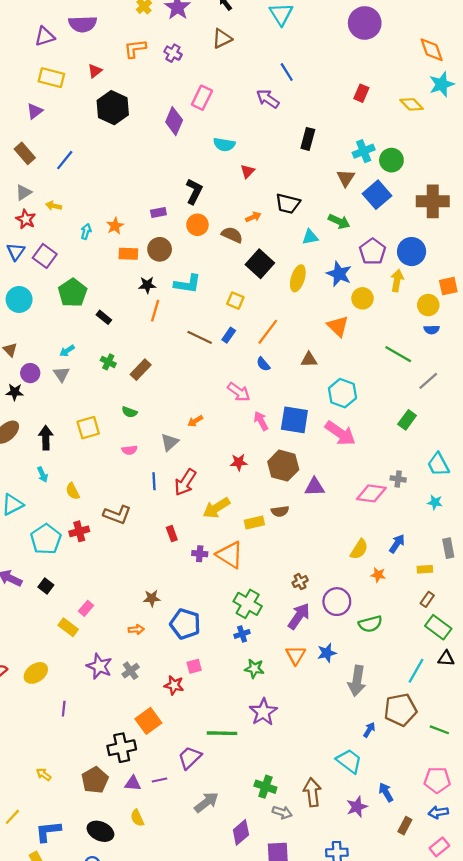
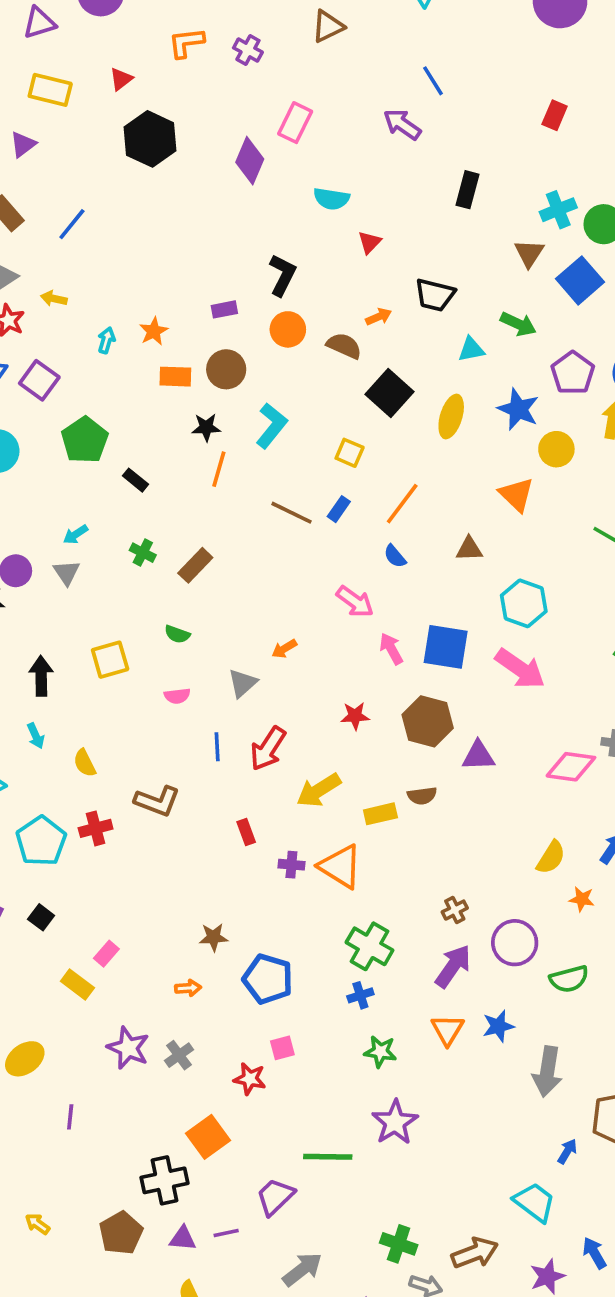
cyan L-shape: (187, 284) -> (272, 426), turned -60
brown arrow: (312, 792) -> (475, 1253), turned 76

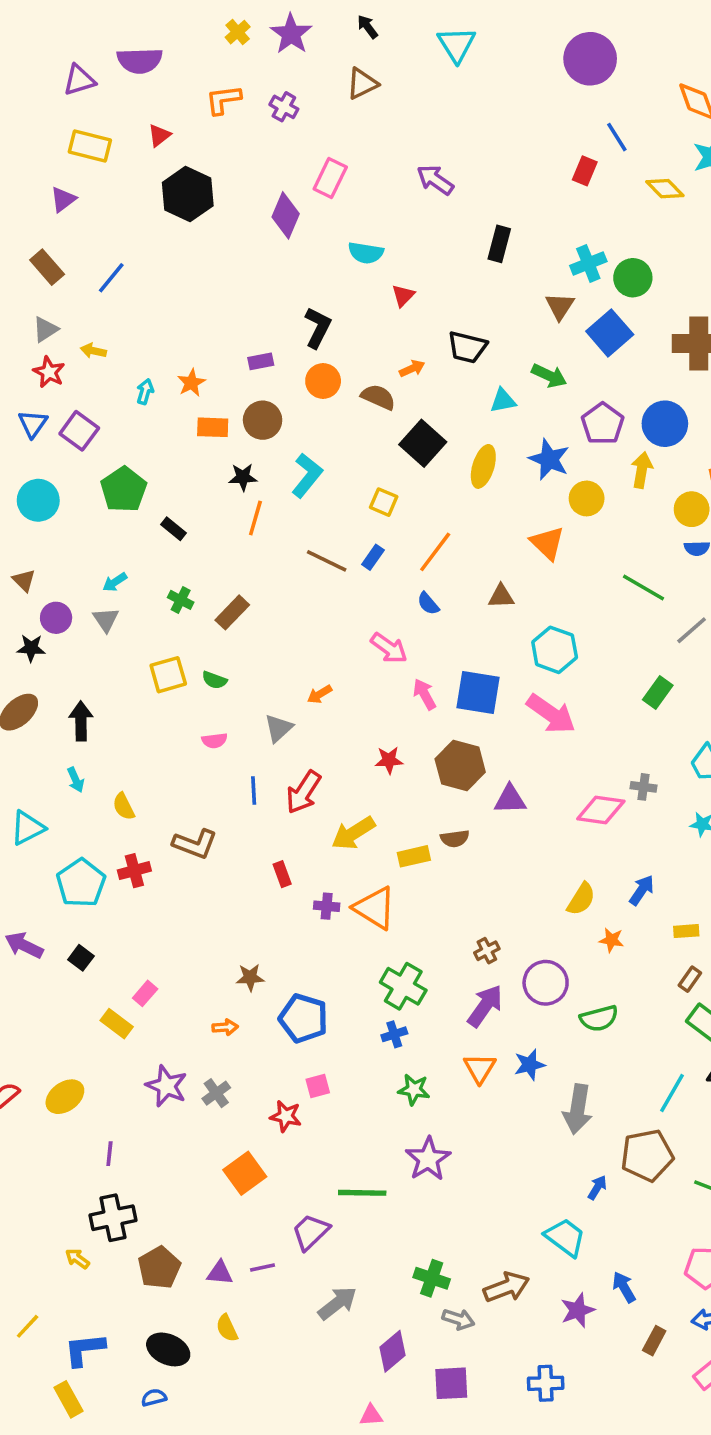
blue line: (433, 81) -> (617, 137), moved
yellow square: (110, 660) -> (168, 675), moved
black cross: (164, 1180) -> (113, 1218), moved

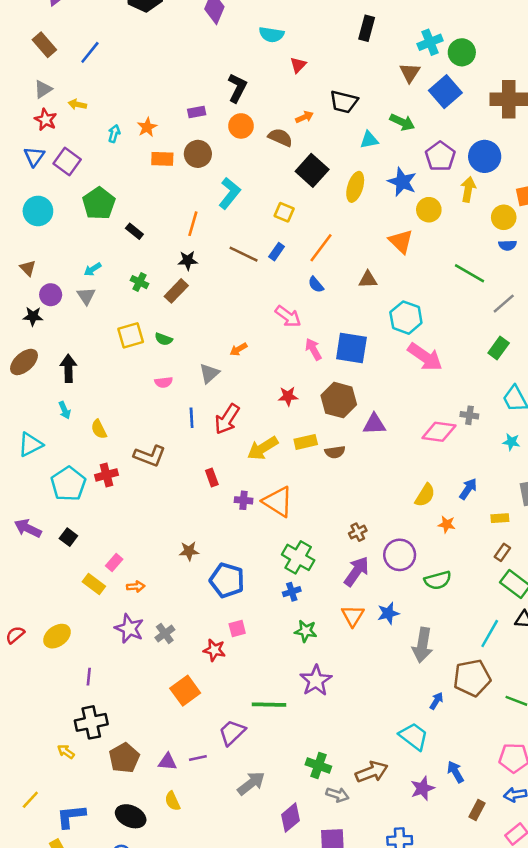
black star: (243, 477) -> (188, 260), moved
green rectangle: (658, 693) -> (499, 348), moved
pink arrow: (551, 714) -> (425, 357), moved
yellow rectangle: (414, 856) -> (306, 442), moved
orange arrow: (225, 1027) -> (136, 587), moved

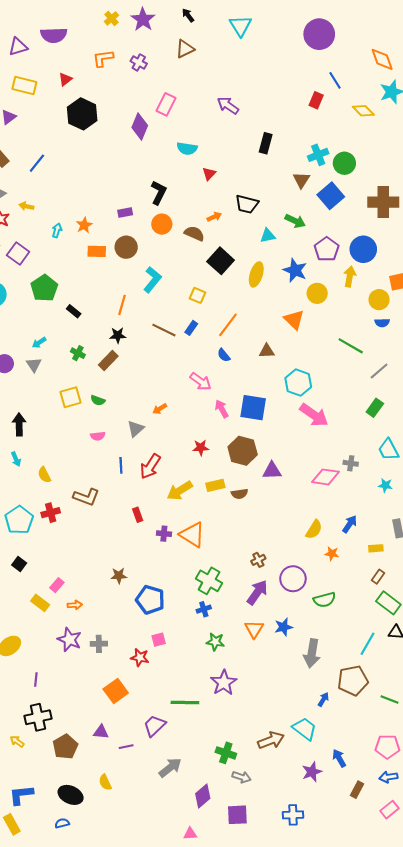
gray cross: (165, 634) -> (99, 644), turned 35
purple triangle: (167, 762) -> (101, 732), moved
brown arrow: (372, 772) -> (271, 740), moved

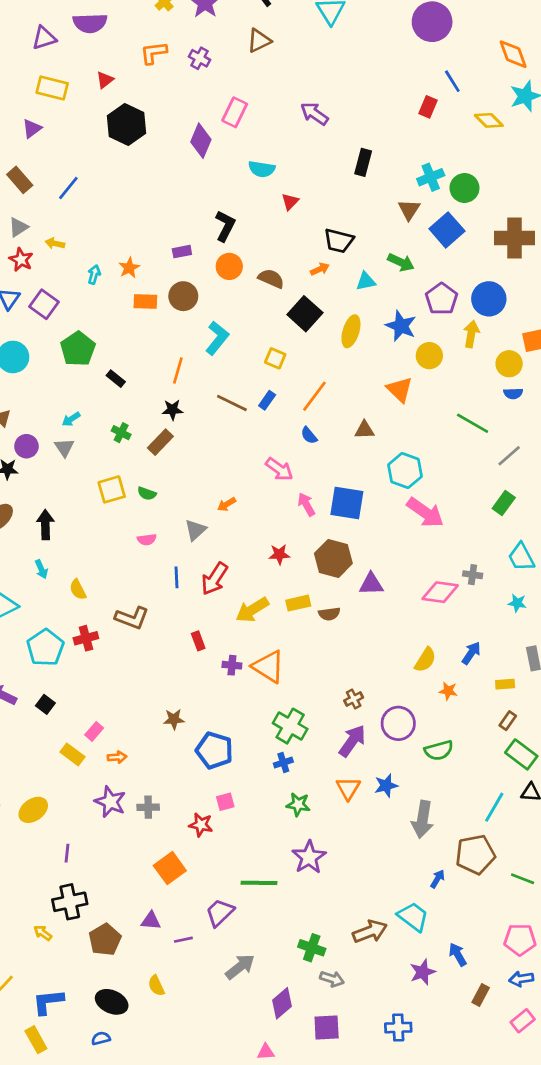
orange arrow: (214, 217) -> (320, 269), moved

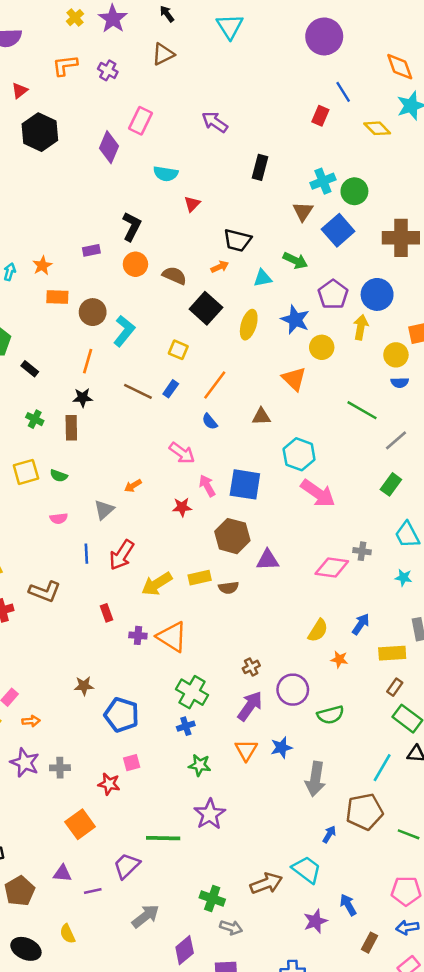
brown circle: (183, 296) -> (93, 312), moved
brown rectangle: (160, 442) -> (71, 428), turned -45
red star: (279, 554) -> (182, 507), moved
yellow rectangle: (505, 684) -> (392, 653), size x1.5

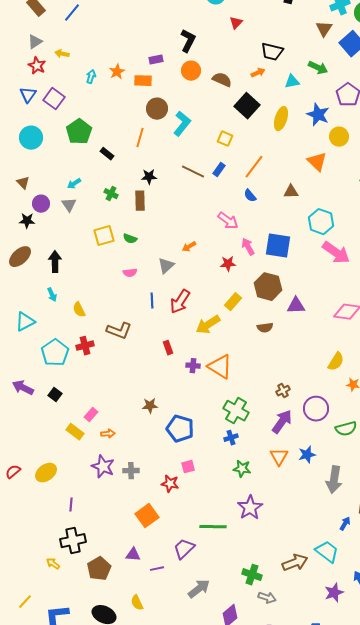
orange rectangle: (57, 297) -> (143, 81), moved
orange line: (88, 361) -> (140, 138), moved
yellow rectangle: (200, 578) -> (233, 302), moved, turned -36

